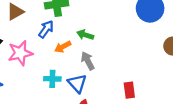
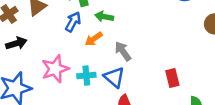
green arrow: (85, 35) -> (104, 17), moved
pink star: (20, 53) -> (55, 69), moved

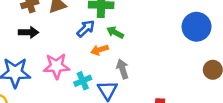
cyan cross: (86, 76) -> (83, 81), turned -35

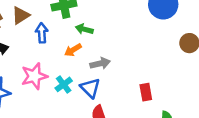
blue arrow: (86, 29) -> (42, 33), moved, turned -36
gray arrow: (123, 69) -> (100, 63), turned 108

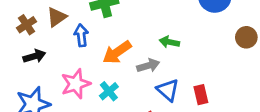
green arrow: (84, 29) -> (169, 42), moved
orange arrow: (73, 50) -> (117, 52), size x1.5
blue triangle: (90, 88) -> (168, 90), moved

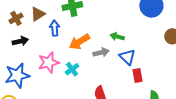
blue triangle: (168, 90) -> (127, 57), moved

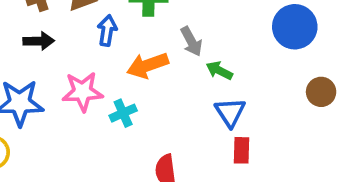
gray arrow: (101, 53) -> (191, 41), moved, turned 63

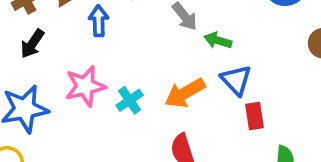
black arrow: (39, 41) -> (32, 44), turned 136
orange arrow: (148, 65) -> (185, 93), moved

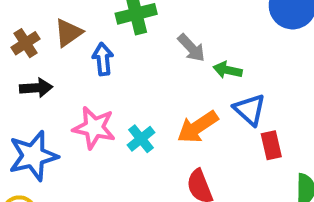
black arrow: (32, 44) -> (36, 88), turned -124
pink star: (85, 86) -> (94, 128), turned 30

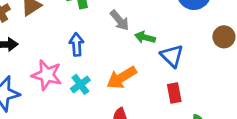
blue arrow: (103, 59) -> (77, 44), moved
blue triangle: (250, 110) -> (172, 56), moved

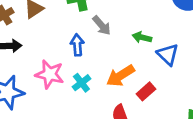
gray arrow: (120, 20) -> (102, 25), moved
red rectangle: (174, 93) -> (146, 91), moved, turned 60

